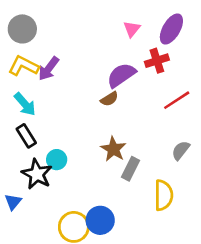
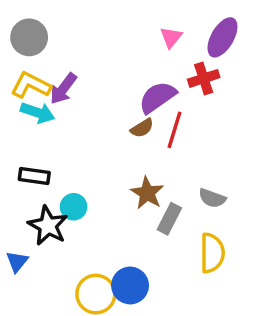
red line: (177, 100) -> (175, 130), moved, turned -40
cyan arrow: (25, 104) -> (38, 113), moved, turned -30
black rectangle: (26, 136) -> (34, 176), turned -50
gray semicircle: (181, 150) -> (212, 198), moved, turned -108

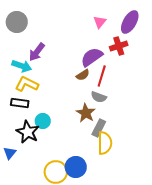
yellow L-shape: (31, 85) -> (27, 84), moved
gray semicircle: (212, 198) -> (99, 97), moved
yellow semicircle: (212, 253) -> (105, 143), moved

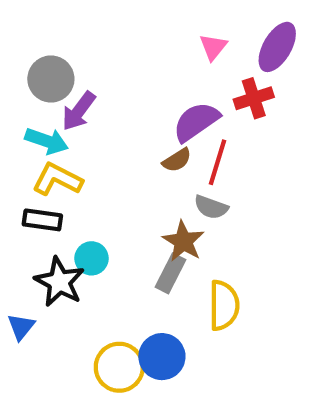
gray circle: (17, 22) -> (51, 79), moved
gray rectangle: (99, 128) -> (170, 273), moved

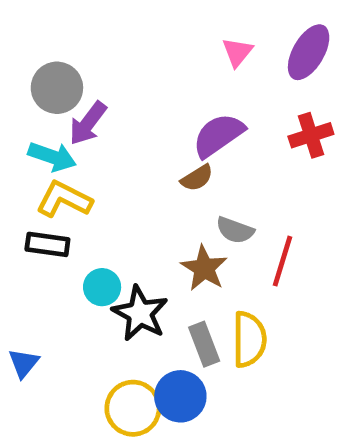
red cross: (254, 98) -> (311, 135), moved
red line: (217, 162) -> (282, 261), moved
gray rectangle: (170, 273) -> (204, 344), moved, turned -48
black star: (59, 282) -> (140, 313), moved

